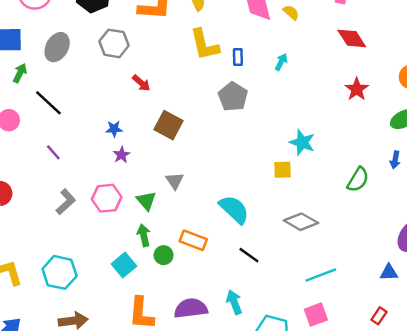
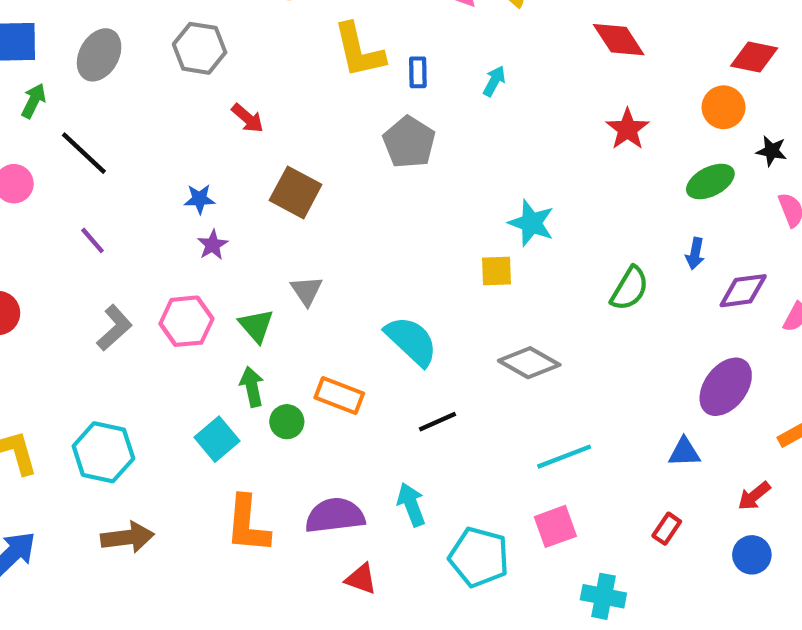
black line: (249, 255) -> (437, 422), turned -60

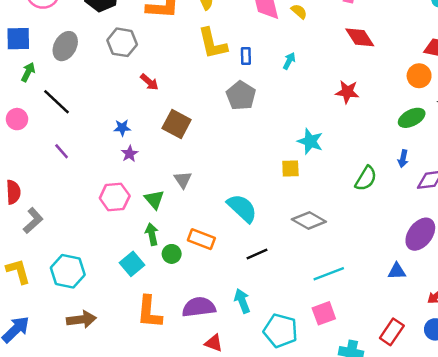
red star: (627, 129) -> (347, 92), moved, turned -30
gray L-shape: (114, 328) -> (33, 221), moved
red rectangle: (667, 529) -> (392, 332), moved, size x1.5

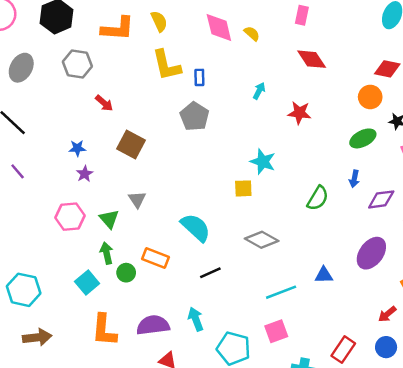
cyan arrow: (289, 61) -> (259, 91), moved
blue triangle: (397, 271) -> (324, 275), moved

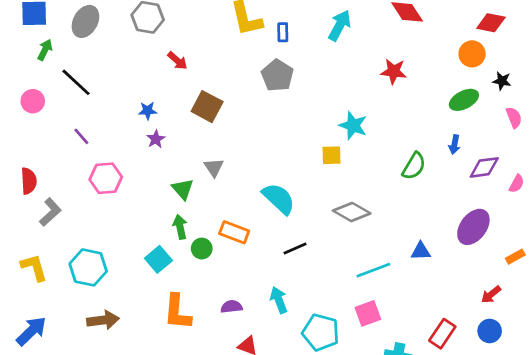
cyan arrow: (259, 91) -> (340, 26), moved, size x1.6
pink hexagon: (70, 217) -> (106, 178), moved
purple semicircle: (153, 325) -> (231, 307), size x0.6

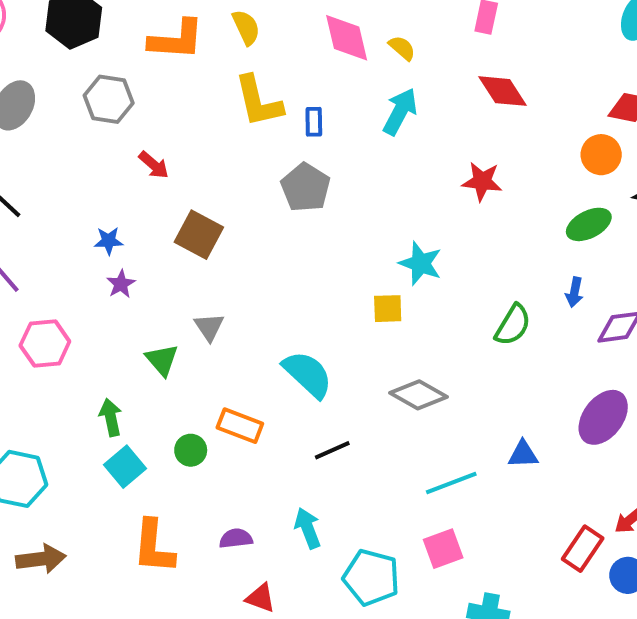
green arrow: (180, 227) -> (111, 417), moved
red rectangle: (442, 334) -> (583, 549), moved

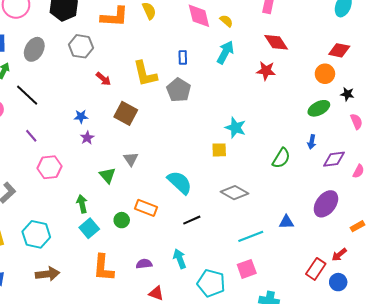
yellow L-shape: (258, 101) -> (145, 74), moved
red star: (482, 181) -> (266, 71), moved

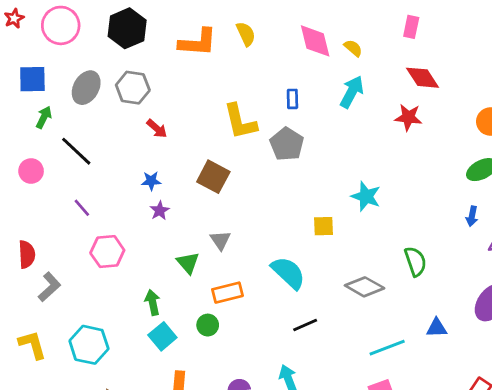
gray hexagon: (81, 46) -> (133, 88), moved
red arrow: (103, 79) -> (157, 129), moved
yellow square: (219, 150) -> (324, 226), moved
green semicircle: (281, 158) -> (415, 261), moved, turned -50
orange rectangle: (146, 208) -> (227, 293), moved, turned -35

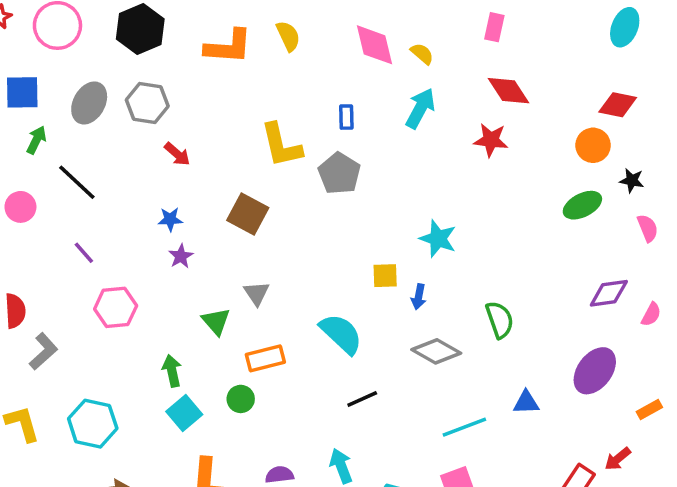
blue arrow: (472, 216) -> (419, 297), moved

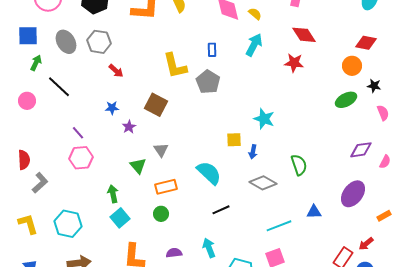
gray ellipse: (89, 103) -> (66, 42), turned -60
purple line: (84, 253) -> (78, 133), moved
purple star: (181, 256) -> (129, 127), moved
green circle: (241, 399) -> (161, 214), moved

